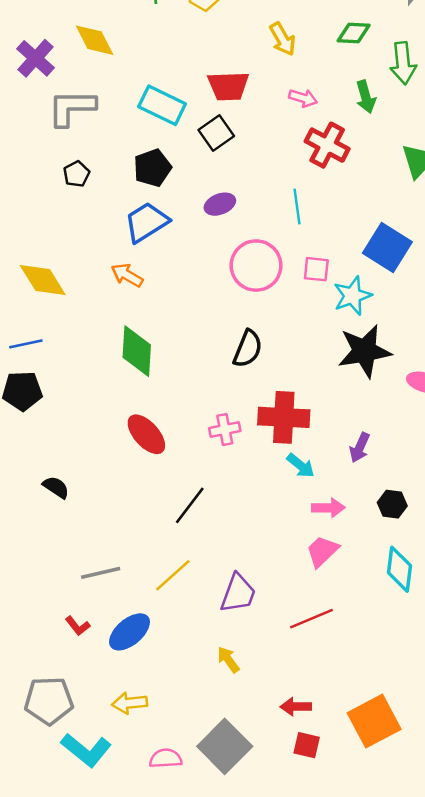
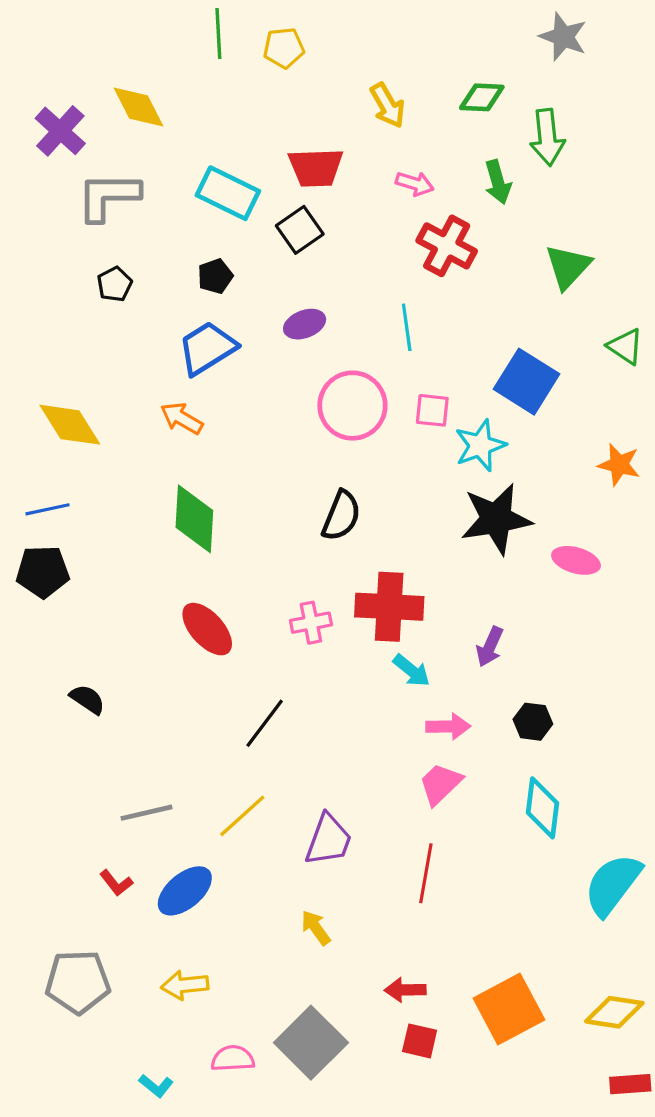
black pentagon: (152, 168) -> (215, 276), size x0.7
red line: (311, 619) -> (426, 873), turned -57
cyan L-shape: (86, 750) -> (156, 1086), moved, size x0.5

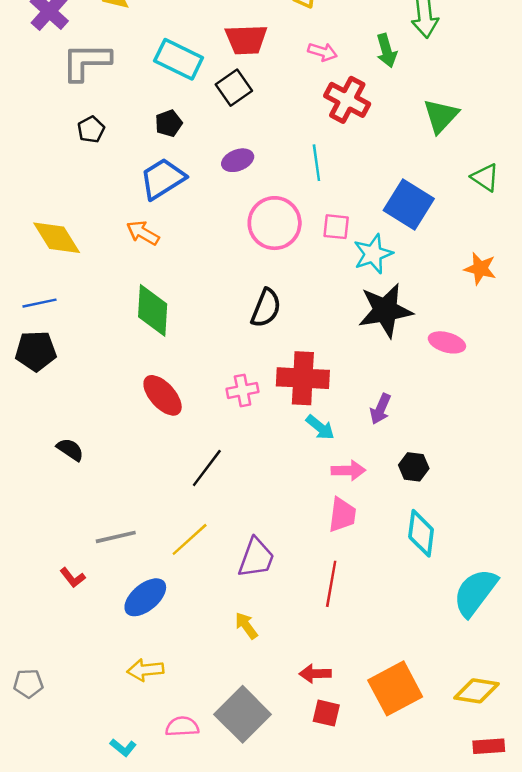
pink trapezoid: (440, 784) -> (342, 515), turned 141
red L-shape: (116, 883) -> (73, 578), moved
gray pentagon: (78, 982) -> (28, 683), moved, size x0.6

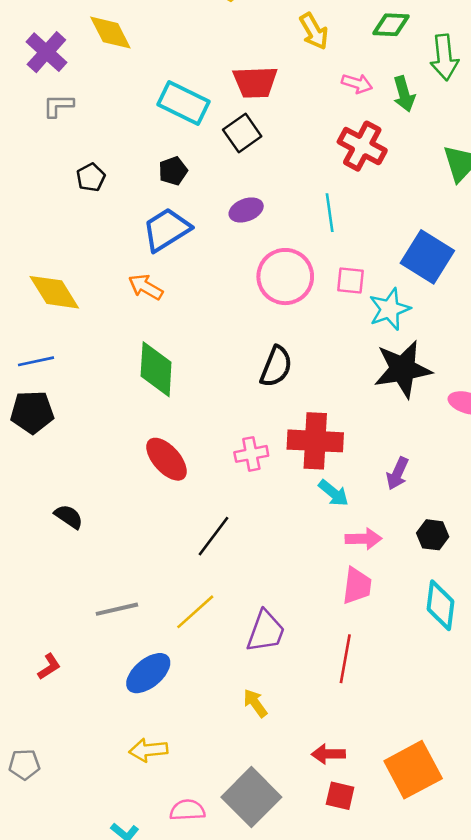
pink arrow: (323, 52) -> (357, 83), moved
gray L-shape: (86, 62) -> (58, 106), moved, size x0.6
red L-shape: (73, 578) -> (49, 667), moved, turned -85

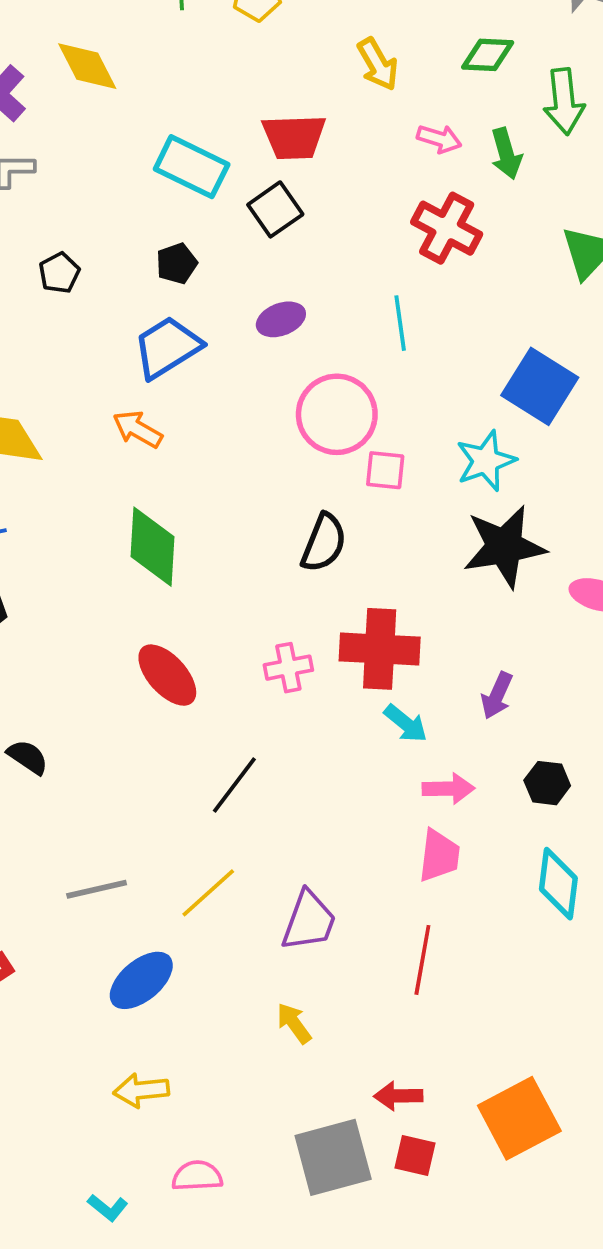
pink square: (350, 280) -> (385, 470), moved
gray square: (251, 797) -> (333, 1157), moved, turned 30

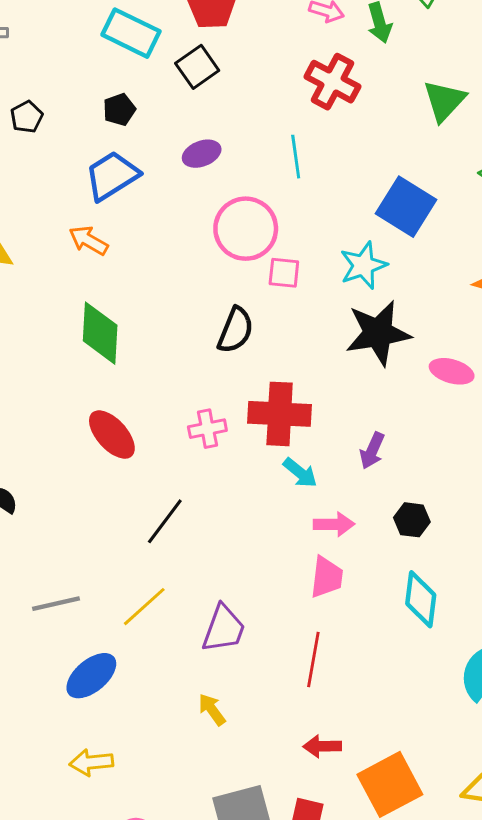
red arrow: (398, 1096) -> (322, 746), moved

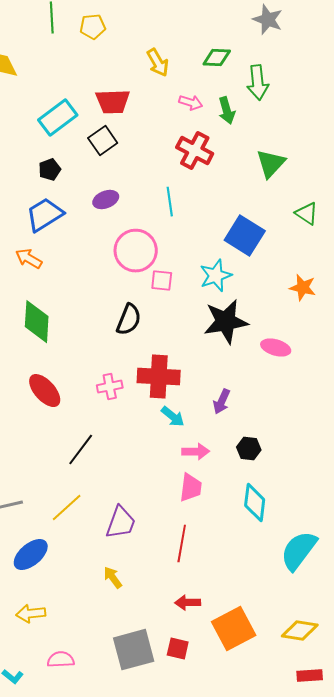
cyan rectangle: (131, 33) -> (58, 118), turned -63

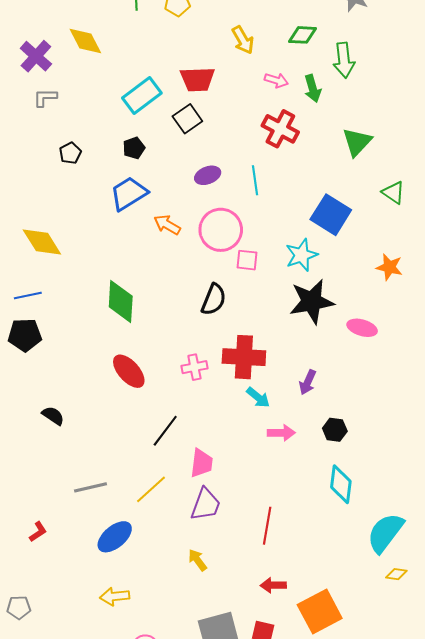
purple ellipse: (106, 200) -> (208, 175), moved
orange arrow: (29, 259) -> (167, 225), moved
pink trapezoid: (191, 488) -> (202, 463), moved
yellow diamond: (300, 631) -> (396, 574), moved, size x0.6

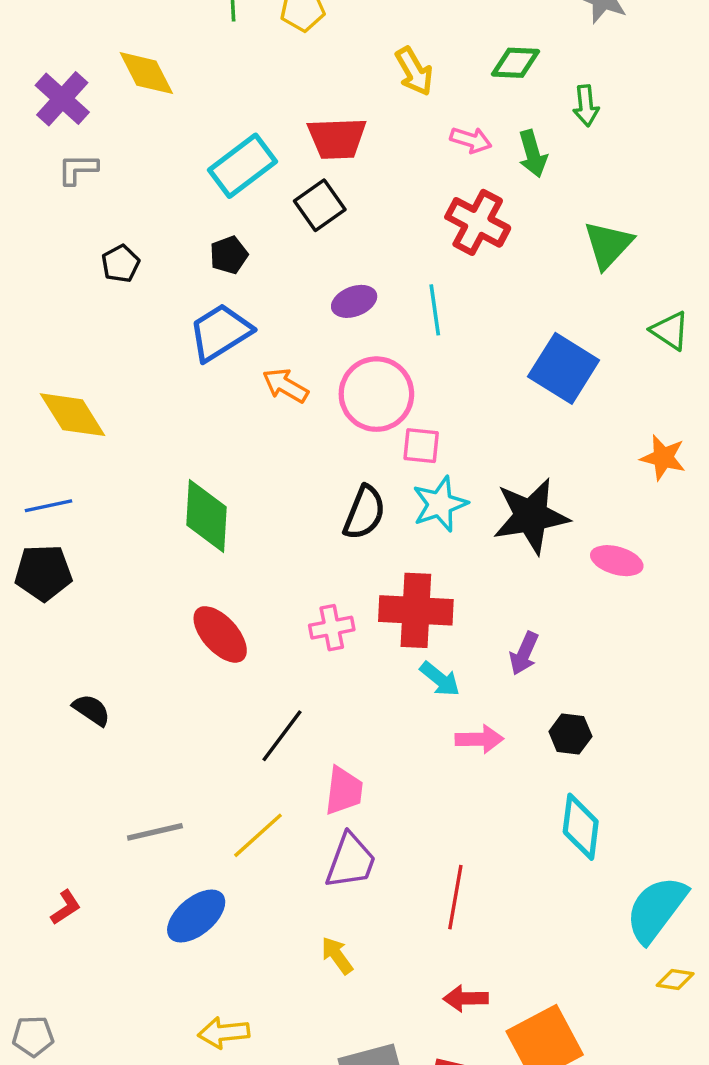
green arrow: (344, 60) -> (586, 106), size x0.7
cyan star: (301, 255) -> (440, 504), moved
yellow arrow: (115, 596) -> (224, 1033), moved

